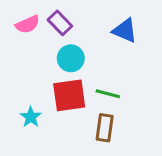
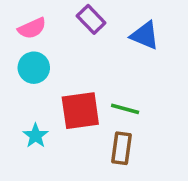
purple rectangle: (60, 23) -> (91, 19), moved
cyan circle: (71, 58) -> (34, 68), moved

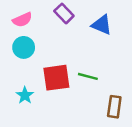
brown rectangle: (121, 148) -> (114, 107), moved

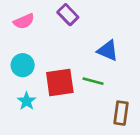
blue triangle: (102, 25) -> (108, 51), moved
cyan circle: (24, 47) -> (23, 65), moved

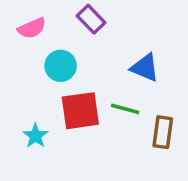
cyan circle: (23, 65) -> (61, 66), moved
brown rectangle: (121, 113) -> (163, 132), moved

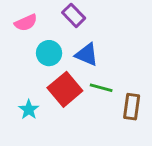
blue triangle: (145, 68) -> (87, 55), moved
red square: (80, 111) -> (65, 89), turned -32

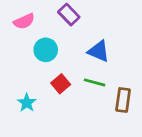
blue triangle: (87, 55) -> (99, 51), moved
red square: (65, 89) -> (61, 84), size x0.6

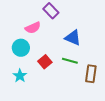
pink semicircle: (24, 21) -> (33, 28), moved
cyan circle: (46, 50) -> (21, 48), moved

